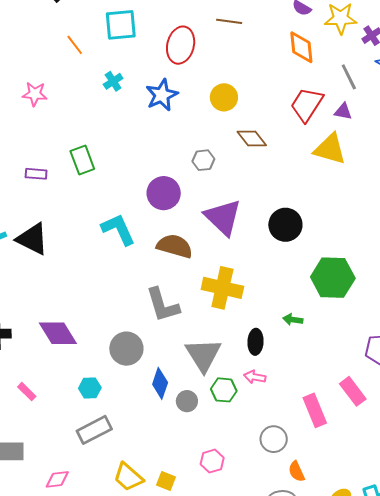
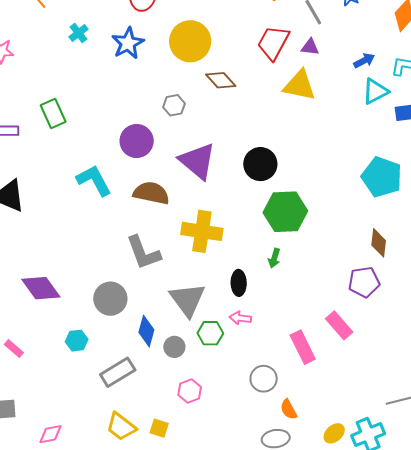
yellow circle: (224, 97) -> (190, 41), size x1.5
green hexagon: (333, 278) -> (285, 212), moved
green arrow: (293, 320) -> (274, 258), turned -78
gray rectangle: (94, 430) -> (118, 372), moved
pink hexagon: (212, 461) -> (190, 391), moved

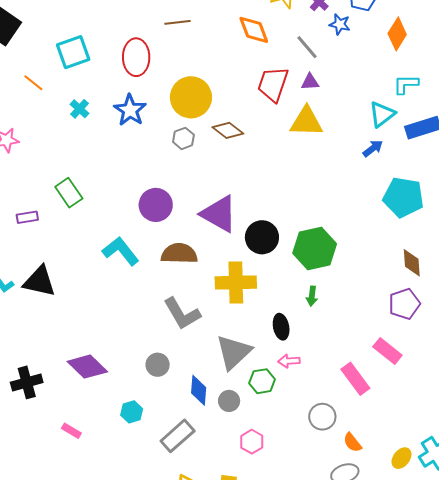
blue arrow: (364, 61) -> (373, 148), moved
gray hexagon: (174, 105) -> (183, 138), moved
black circle: (260, 164) -> (262, 237), moved
gray circle: (110, 299) -> (158, 365), size x0.7
gray triangle: (187, 300) -> (234, 352), turned 33

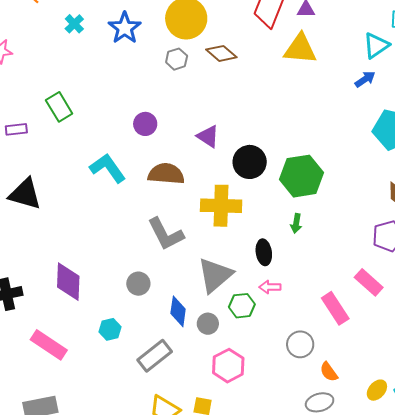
purple circle: (156, 205) -> (145, 124), size x0.7
purple triangle: (219, 214) -> (208, 136), size x0.6
purple diamond: (87, 367) -> (68, 282), turned 45
pink rectangle: (71, 431) -> (49, 345), size x1.8
pink hexagon: (252, 442) -> (228, 366), size x1.4

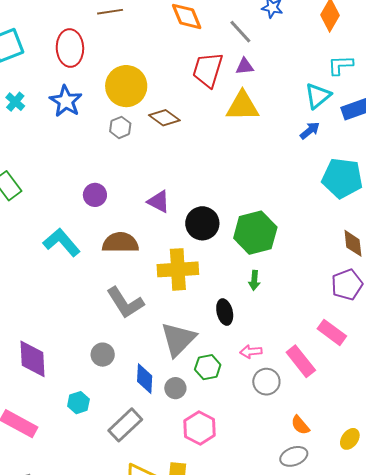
pink arrow: (270, 287) -> (251, 352), moved
gray circle: (300, 344) -> (266, 382), moved

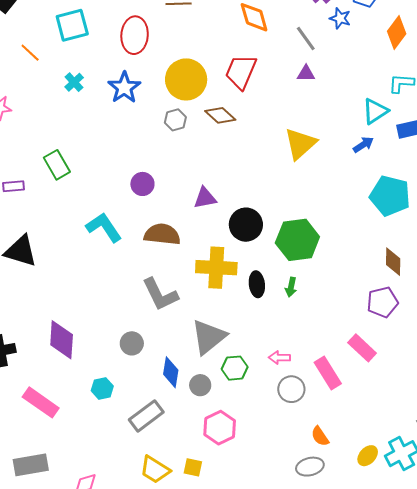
red trapezoid: (208, 70) -> (241, 72), moved
yellow triangle: (242, 106) -> (300, 144), moved, turned -48
purple triangle: (159, 202) -> (205, 198), turned -45
black ellipse: (225, 312) -> (257, 284), moved

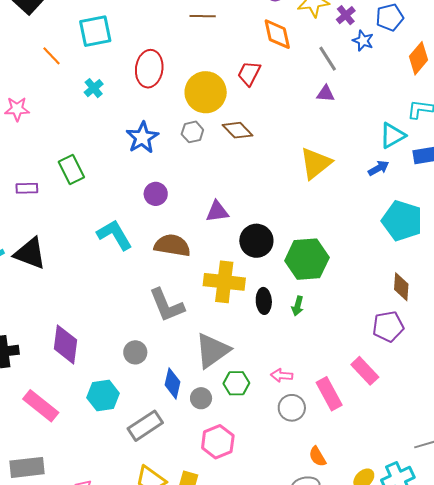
red ellipse: (135, 35) -> (149, 69), moved
red trapezoid: (241, 72) -> (249, 73), moved, size x0.7
blue star: (124, 88) -> (142, 137), moved
cyan hexagon: (102, 388) -> (103, 395), size x1.4

